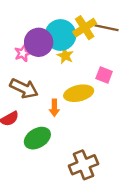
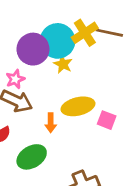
pink star: (23, 53) -> (15, 79), moved
pink square: (104, 75) -> (107, 120), moved

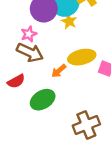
orange arrow: (51, 123) -> (59, 71), turned 49

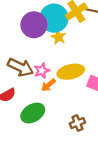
pink star: (29, 34) -> (42, 71), moved
brown cross: (86, 125) -> (77, 123), moved, size x0.6

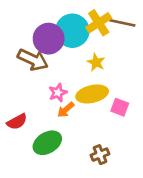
yellow star: (58, 37) -> (96, 62), moved
brown arrow: (20, 67) -> (33, 60), moved

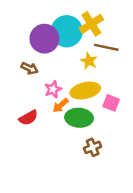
brown line: (122, 23) -> (106, 47), moved
brown arrow: (33, 60) -> (30, 68), moved, size x0.6
red semicircle: (17, 122) -> (28, 118), moved
green ellipse: (47, 143) -> (79, 118), moved, turned 35

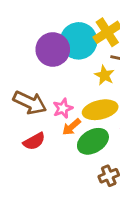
brown arrow: (30, 68) -> (30, 103), moved, size x1.6
green ellipse: (79, 118) -> (93, 141), turned -35

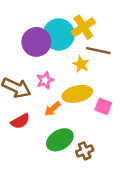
pink star: (63, 108) -> (45, 80), moved
green ellipse: (93, 141) -> (60, 140), moved

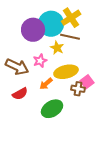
brown line: (98, 51) -> (70, 37), moved
yellow star: (81, 64) -> (57, 48), moved
pink square: (103, 106) -> (87, 82), turned 32
brown cross: (85, 151) -> (78, 89), moved, turned 32

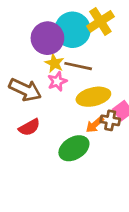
brown line: (70, 37) -> (78, 66), moved
yellow star: (57, 48) -> (54, 63), moved
orange arrow: (46, 84) -> (95, 125), moved

